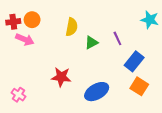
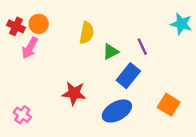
red cross: (13, 22) -> (16, 26), turned 32
pink arrow: (25, 39) -> (30, 48), turned 96
blue rectangle: (134, 61) -> (128, 76), moved

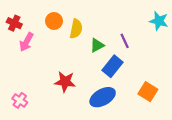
orange circle: (39, 24) -> (54, 21), moved

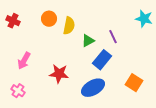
pink arrow: (26, 42) -> (24, 61), moved

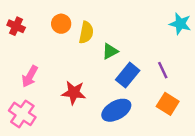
purple line: (113, 37) -> (163, 70), moved
pink cross: (18, 91) -> (22, 114), size x1.5

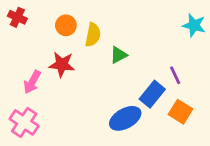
red cross: (16, 26) -> (17, 17), moved
blue rectangle: (128, 75) -> (152, 94), moved
red star: (74, 93) -> (62, 64), moved

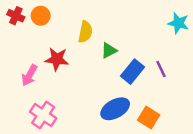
orange circle: (66, 25) -> (41, 16), moved
blue rectangle: (152, 94) -> (132, 72), moved
orange square: (181, 112) -> (149, 117), moved
pink cross: (24, 122) -> (43, 115), moved

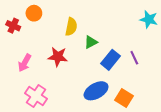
red cross: (16, 16) -> (13, 26), moved
red star: (57, 59) -> (58, 57), moved

